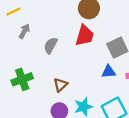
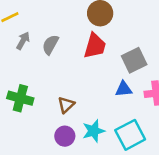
gray semicircle: (51, 45) -> (50, 45), moved
green cross: (22, 79) -> (20, 98), turned 35

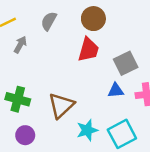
gray semicircle: (50, 45) -> (49, 21), moved
brown triangle: (66, 105) -> (61, 105), size x1.6
purple circle: (65, 136) -> (25, 135), moved

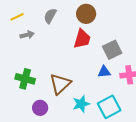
gray arrow: (20, 45) -> (27, 35), turned 48
purple circle: (25, 135) -> (40, 108), moved

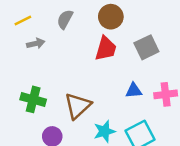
gray square: (112, 50) -> (146, 47), moved

